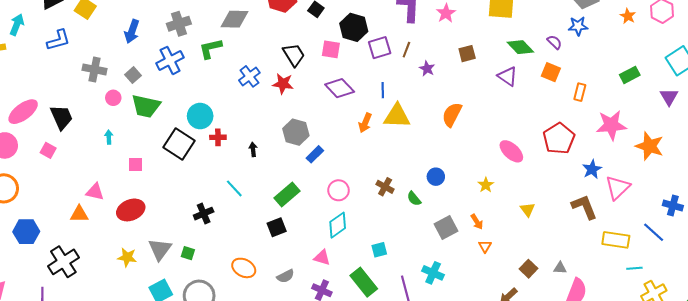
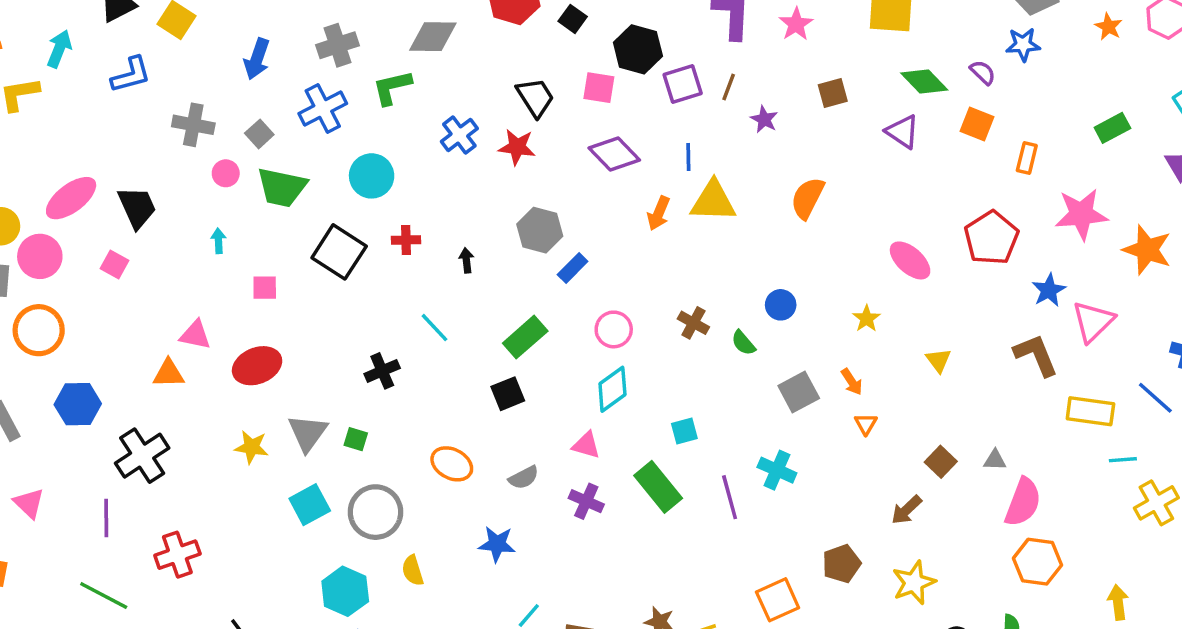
cyan circle: (200, 116) -> (372, 176), moved

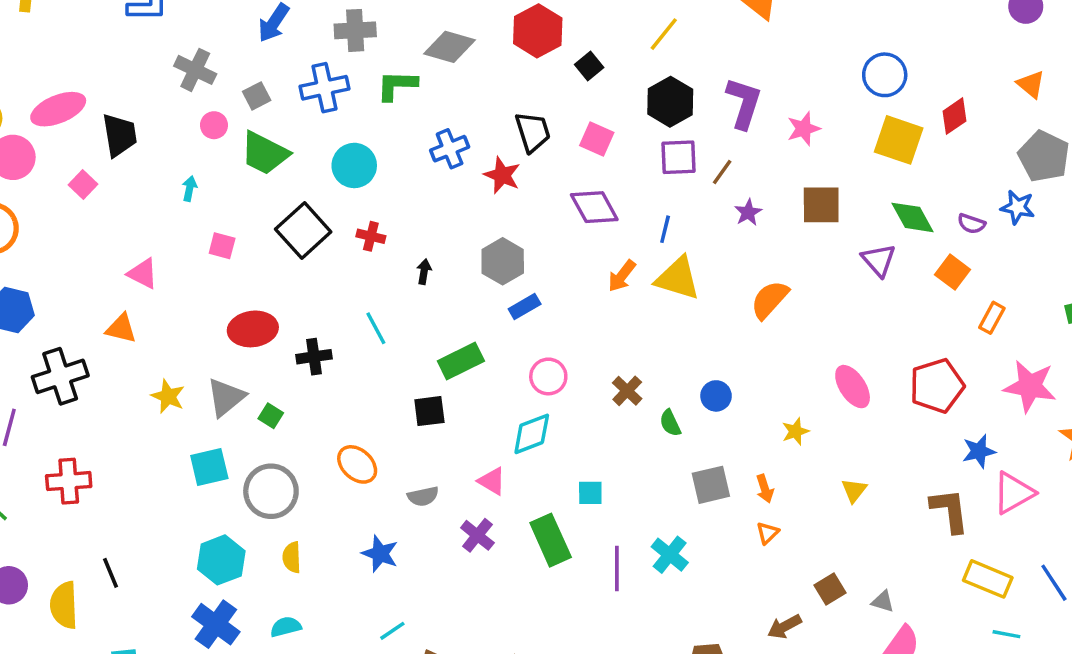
black hexagon: (638, 49) -> (670, 102), moved
purple semicircle: (983, 72) -> (971, 224), turned 140
brown square: (833, 93) -> (821, 205), size x1.4
red ellipse: (257, 366) -> (253, 329), moved
orange triangle: (169, 373) -> (121, 328), moved

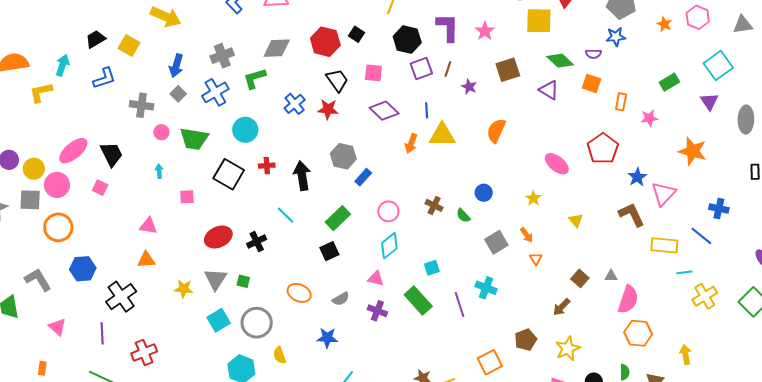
red hexagon: (538, 31) -> (325, 42), moved
gray square: (257, 96) -> (178, 94), moved
black arrow: (424, 272) -> (302, 176), size x2.0
pink star: (1030, 386) -> (649, 118), moved, size x0.6

